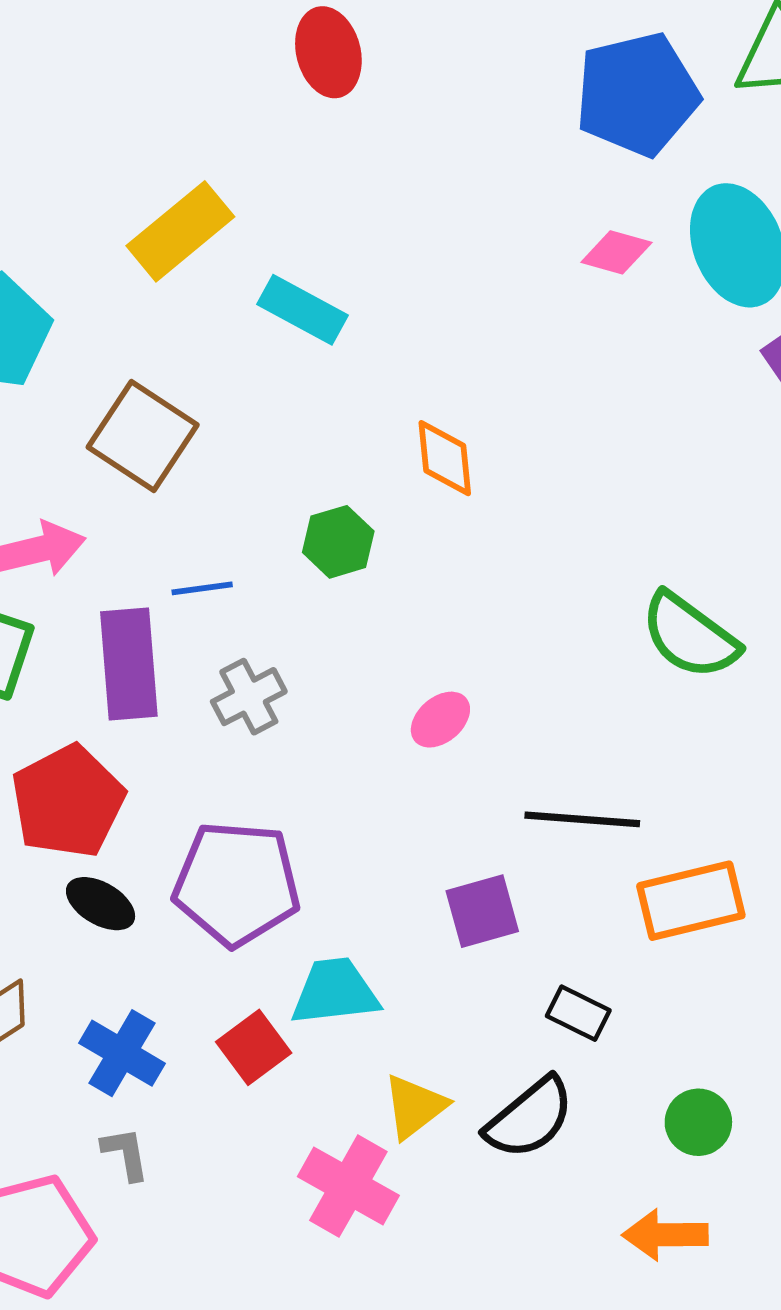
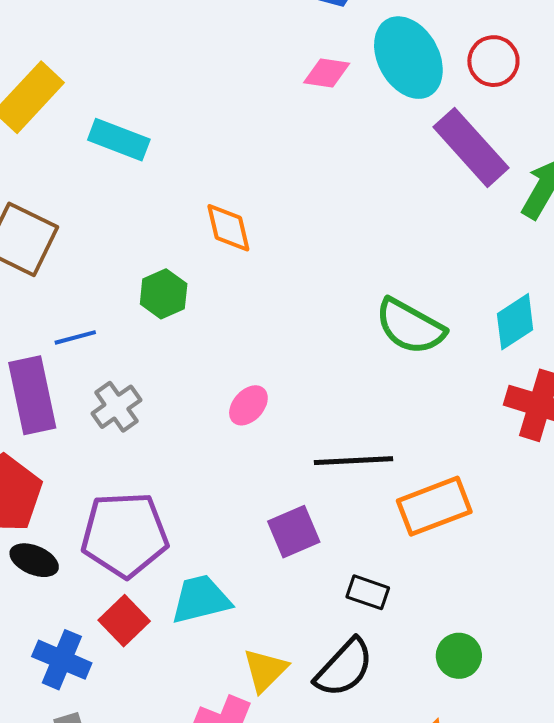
red square: (254, 1047) -> (124, 621), moved

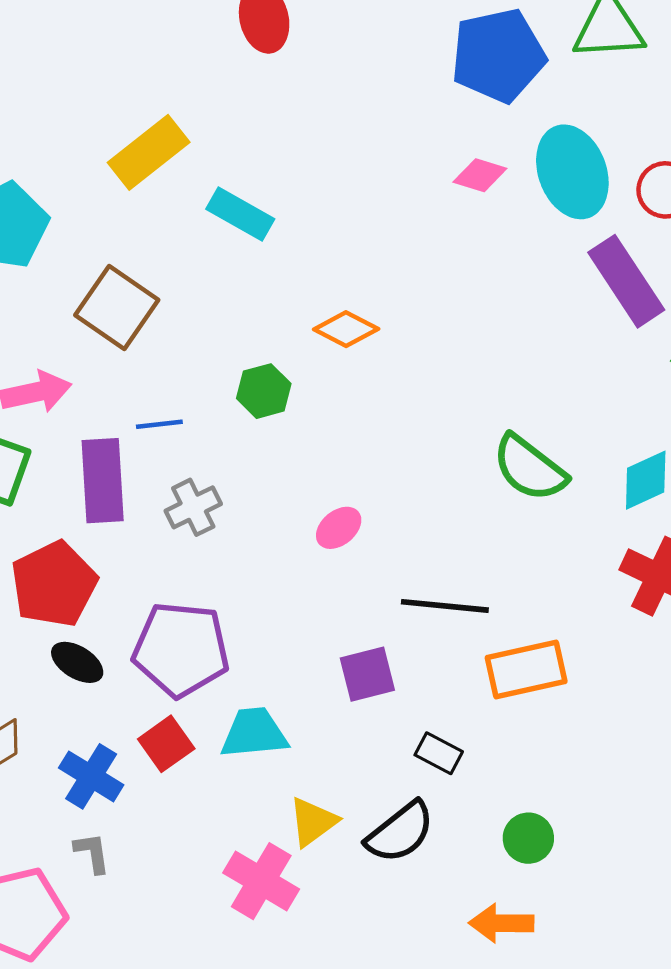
orange diamond: (228, 228) -> (346, 329), turned -58

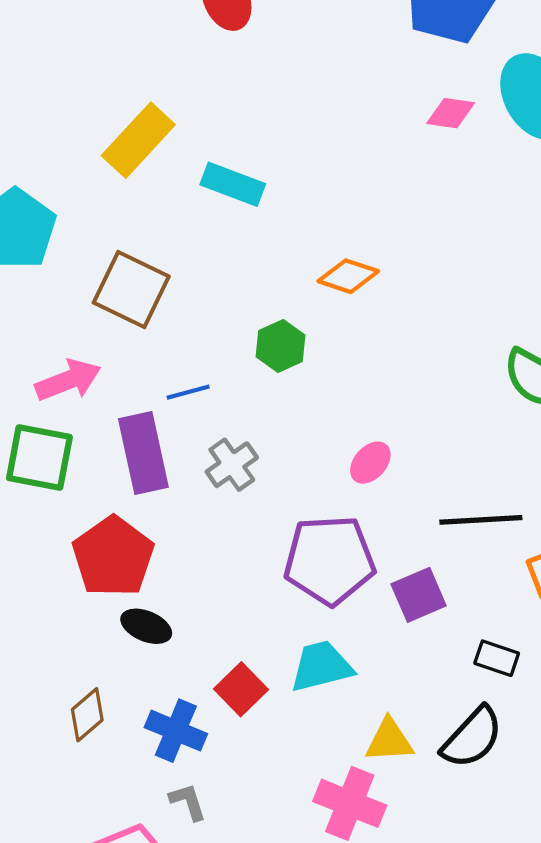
purple pentagon: (181, 649) -> (330, 560), moved
yellow triangle: (313, 822) -> (389, 740), turned 42

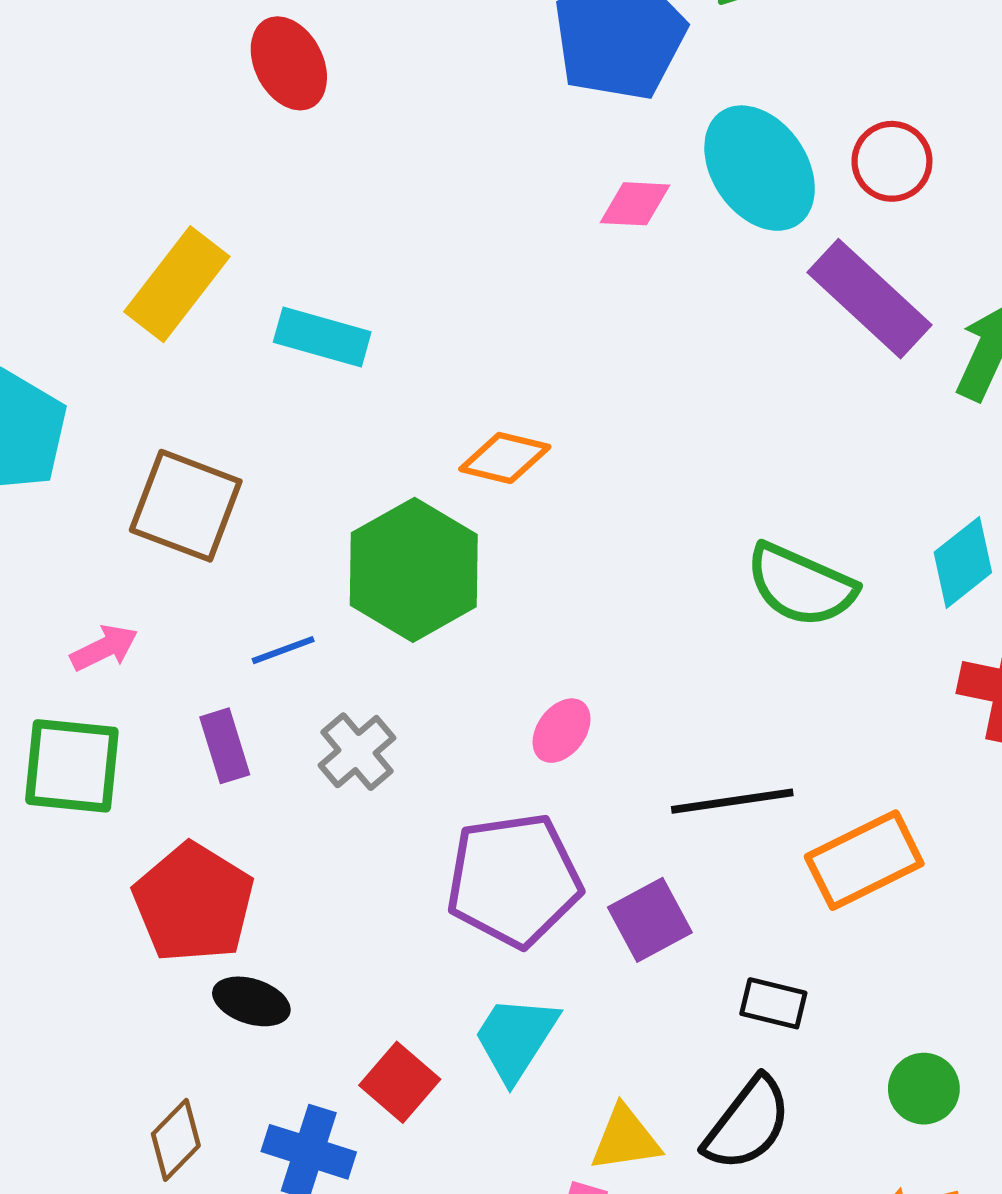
green hexagon: (281, 346) -> (414, 570), size x1.8
pink arrow: (68, 380) -> (104, 648), size x0.7
purple rectangle: (143, 453) -> (225, 746), size x0.6
cyan trapezoid: (321, 666) -> (516, 1038), turned -38

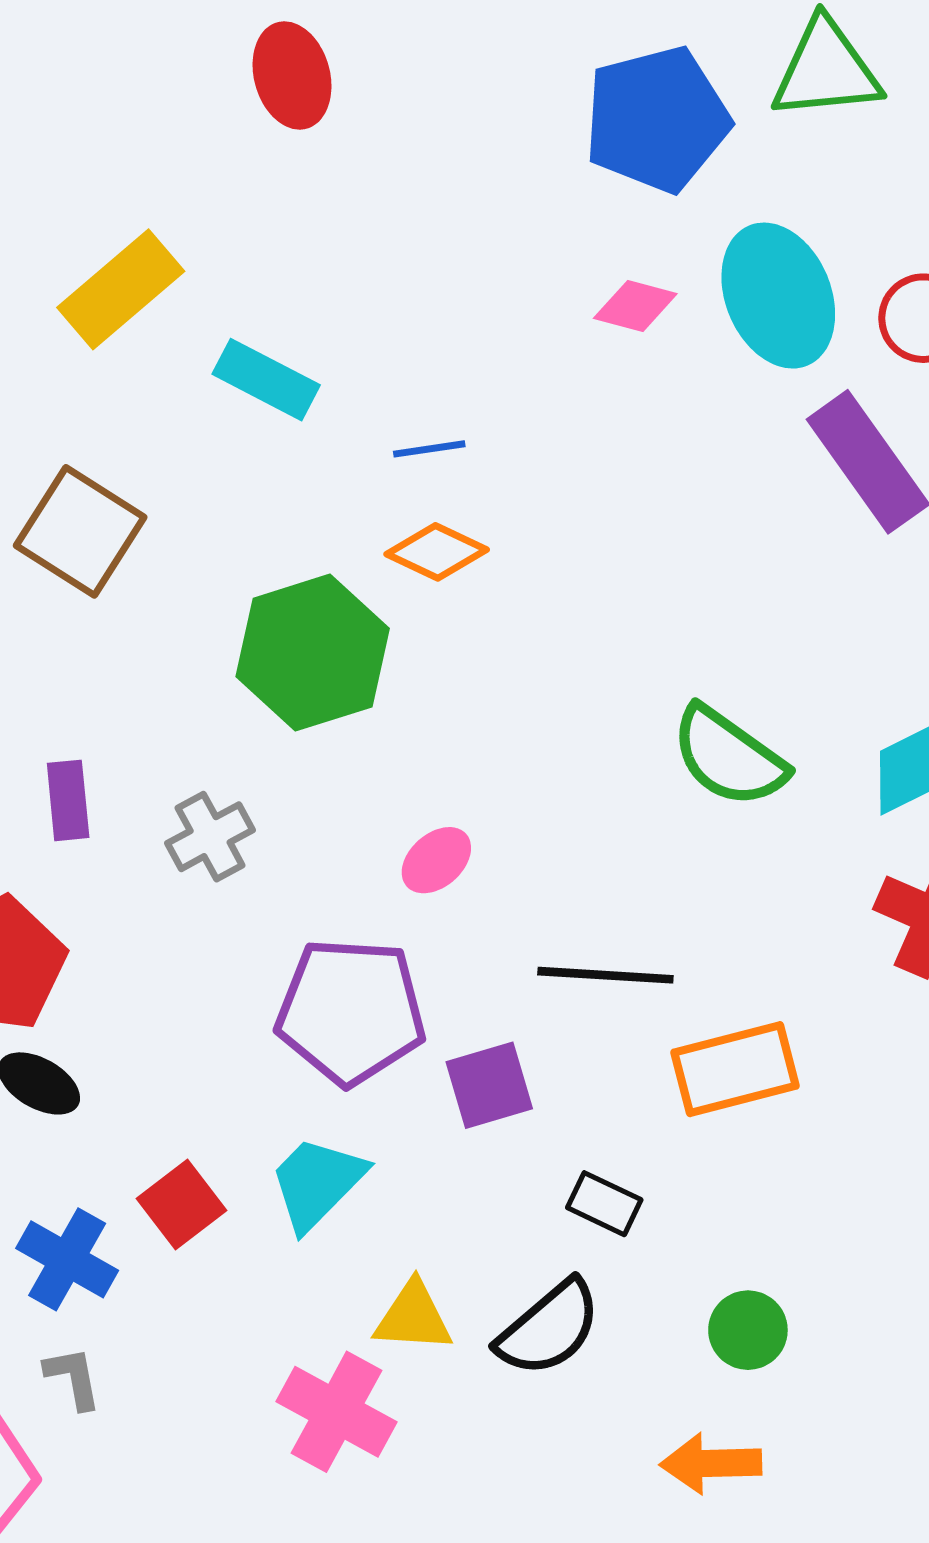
blue line: (283, 650) -> (429, 449), moved

